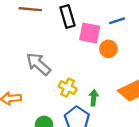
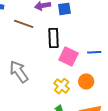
orange circle: (108, 49) -> (86, 82), moved
yellow cross: (68, 88) -> (62, 86), moved

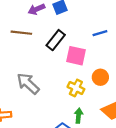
black rectangle: (53, 38) -> (56, 40), turned 54
blue line: (94, 52) -> (100, 33), moved

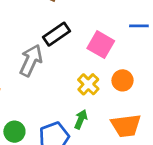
black rectangle: (56, 40) -> (56, 34), moved
gray arrow: (28, 84) -> (31, 60), turned 55

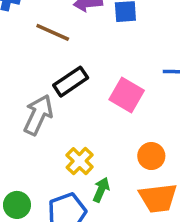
orange circle: (123, 80) -> (151, 156), moved
yellow cross: (88, 84) -> (80, 161), moved

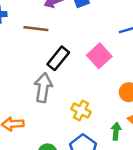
pink square: (127, 95) -> (99, 56), turned 35
green arrow: (101, 190) -> (116, 131), moved

